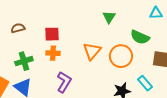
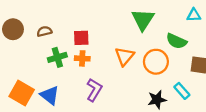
green triangle: (109, 17) -> (143, 19), size x1.6
green cross: (24, 61) -> (57, 57), moved

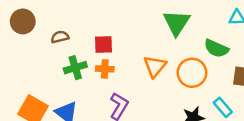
brown circle: (13, 29) -> (23, 21), moved

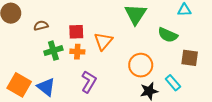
orange triangle: (155, 66) -> (103, 41), moved
orange circle: (192, 73) -> (141, 65), moved

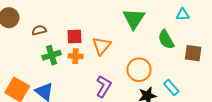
green semicircle: (168, 35) -> (166, 40), turned 36
brown square: (190, 58) -> (193, 53), moved
purple L-shape: (89, 82) -> (104, 86), moved

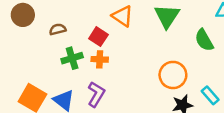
red square: (74, 36) -> (98, 37), turned 35
orange triangle: (102, 46) -> (122, 16), moved, turned -36
purple L-shape: (104, 86) -> (96, 94), moved

